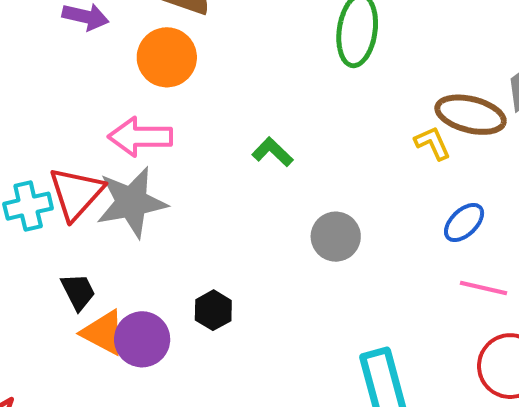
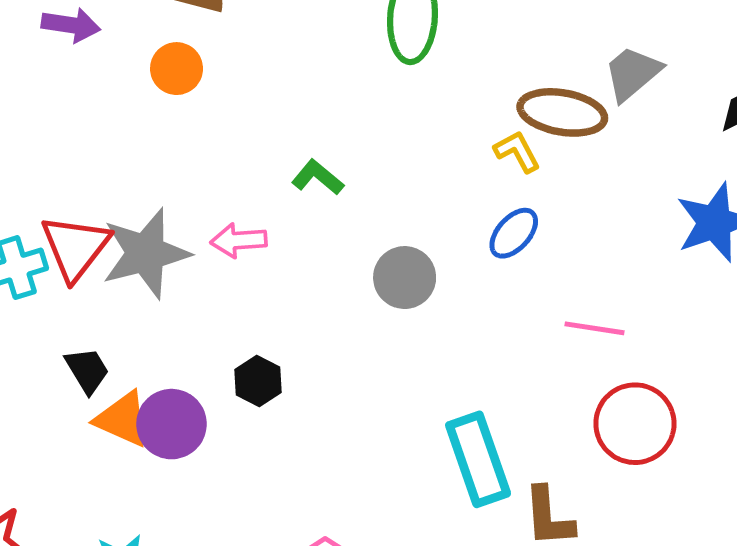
orange circle: (167, 57) -> (177, 69), size x0.7
pink arrow: (140, 137) -> (239, 240), moved, size x0.7
blue ellipse: (464, 222) -> (514, 233), moved

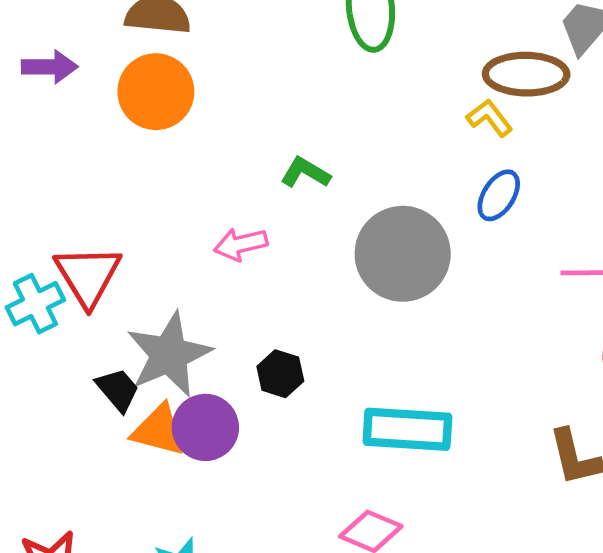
orange circle: (177, 69) -> (156, 92), size x1.5
gray star: (146, 253) -> (169, 354), moved
gray circle: (405, 278) -> (403, 254), size x1.6
cyan rectangle: (478, 459) -> (407, 429), moved, turned -58

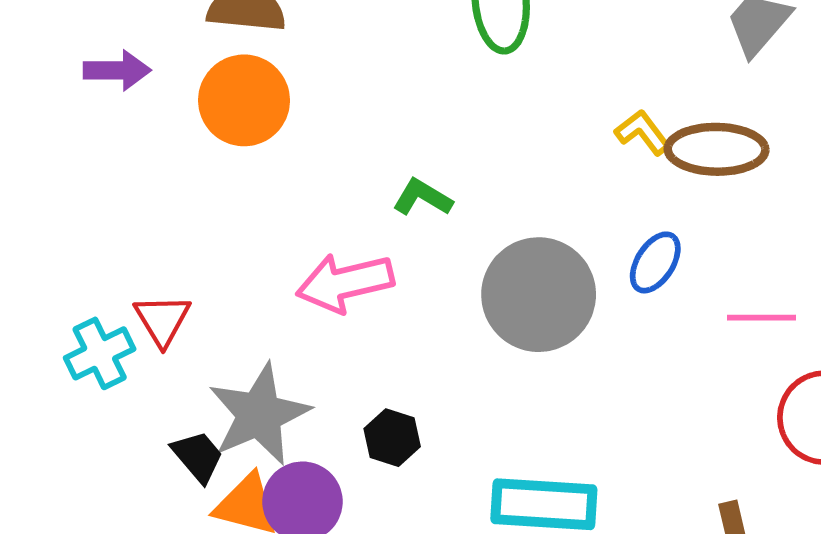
brown ellipse: (526, 74) -> (717, 149), moved
blue ellipse: (499, 195) -> (655, 262), moved
pink arrow: (241, 244) -> (345, 283), size x1.5
red triangle: (88, 276) -> (162, 320), size x0.7

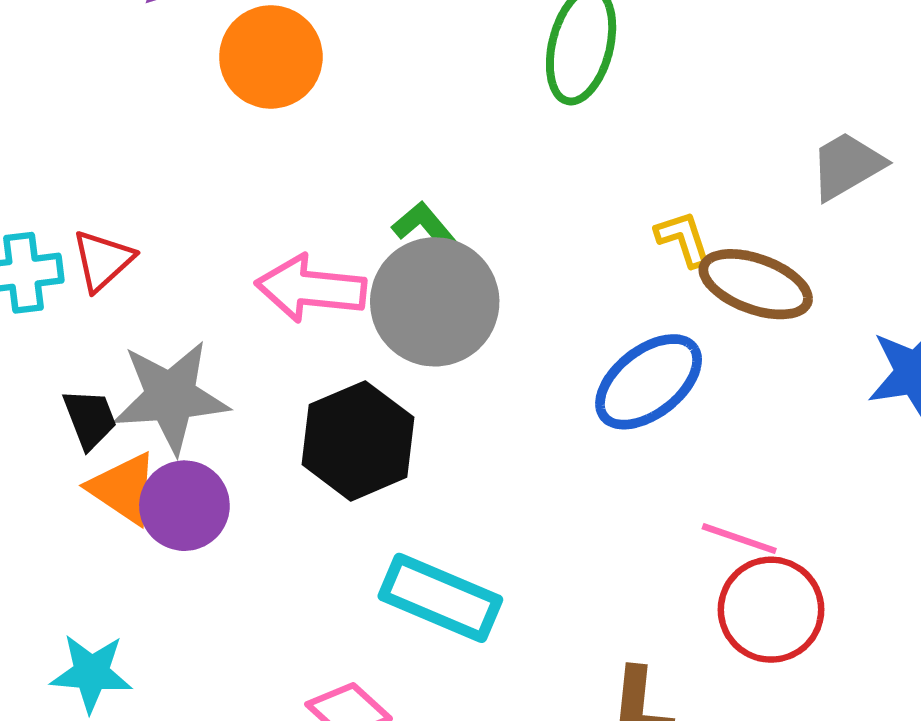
blue ellipse: (655, 262) -> (649, 382), size x1.6
gray circle: (539, 295) -> (435, 302), moved
pink line: (762, 318) -> (739, 539), moved
black hexagon: (392, 438) -> (358, 441), moved, size x1.8

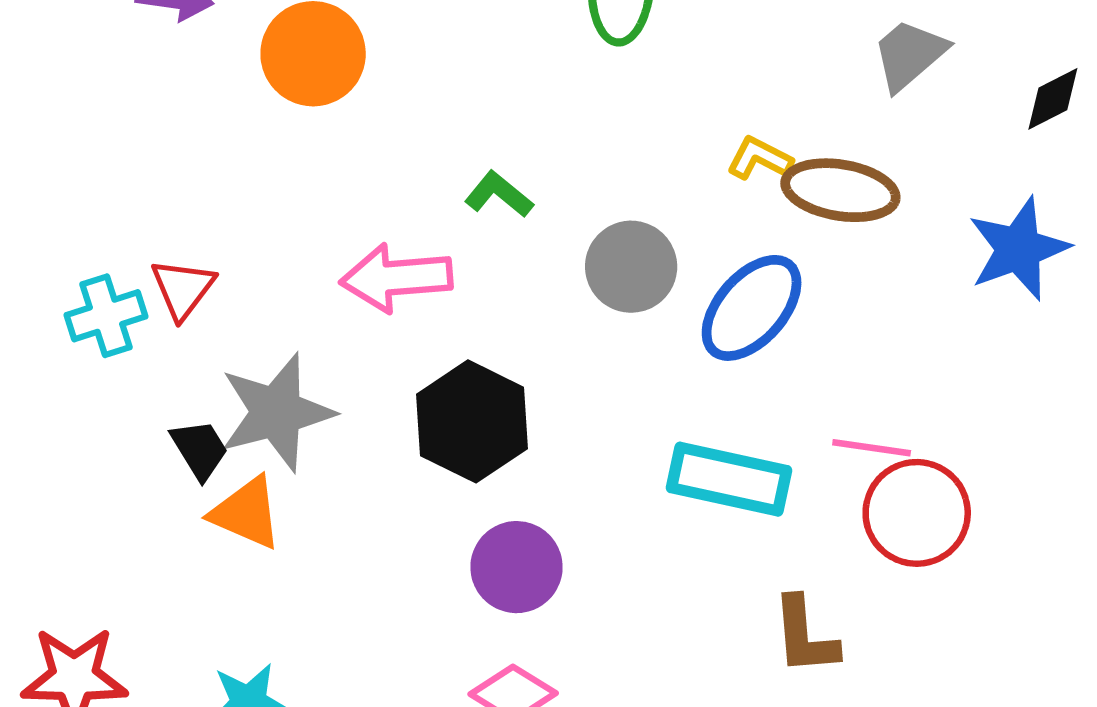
yellow L-shape: (683, 239) -> (760, 158), turned -34
gray circle: (435, 302) -> (631, 267), moved, size x0.7
purple circle: (184, 506) -> (516, 567), moved
cyan rectangle: (440, 598) -> (729, 479), moved

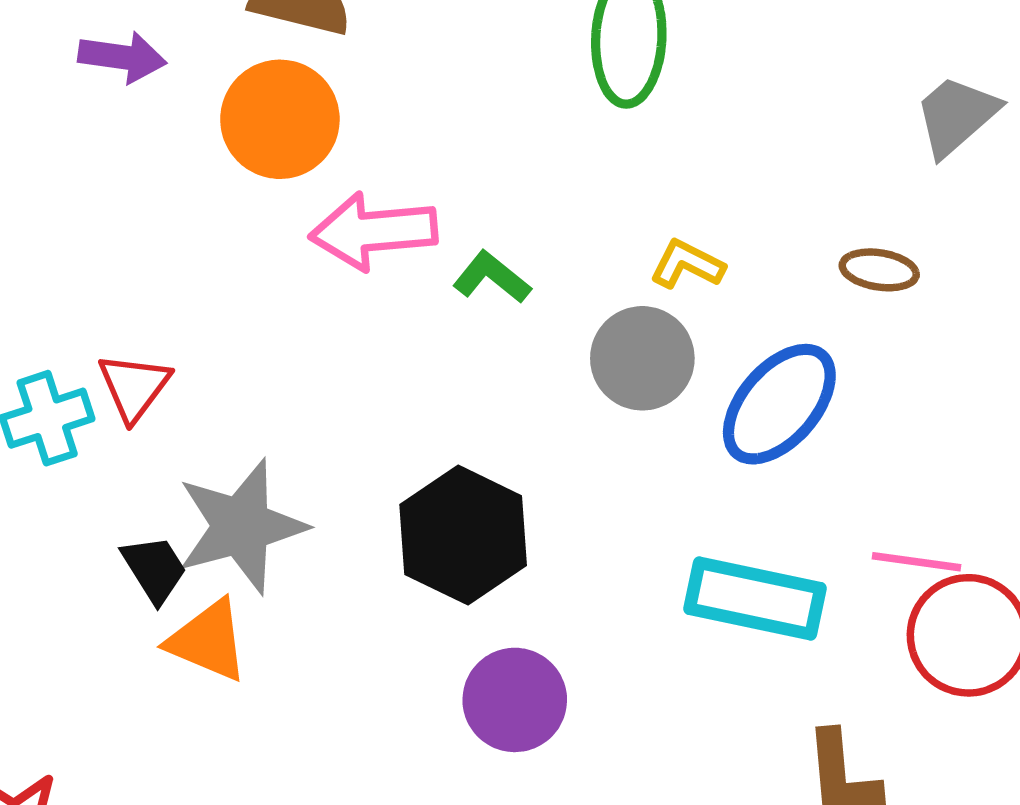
yellow L-shape: (760, 158) -> (687, 264), moved
brown ellipse: (840, 190) -> (879, 270), size x0.6
pink arrow: (396, 278) -> (373, 231), moved

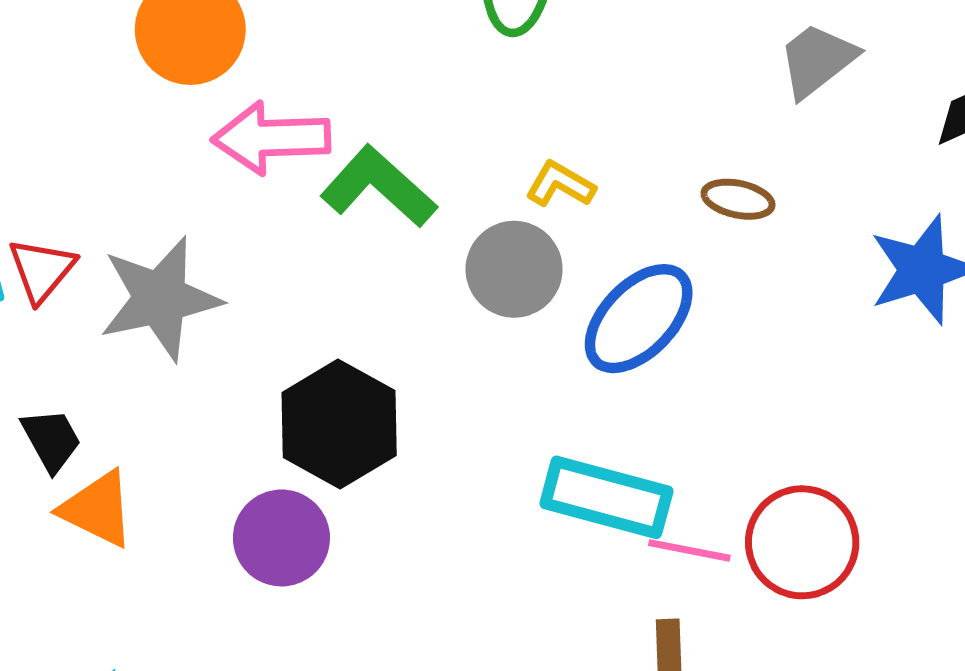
green L-shape: (492, 277) -> (379, 187), size x1.6
gray star: (241, 526) -> (160, 298), moved
pink line: (916, 562) -> (689, 550), moved
purple circle: (515, 700) -> (281, 538), moved

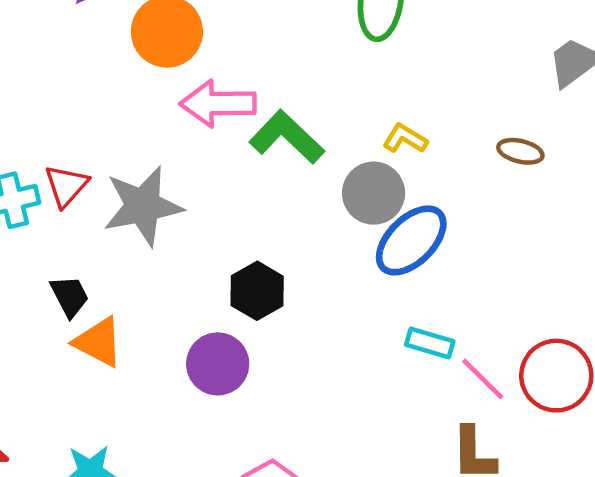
blue ellipse: (639, 319) -> (411, 240), moved
black hexagon: (339, 424) -> (257, 291), size x0.7
cyan rectangle: (606, 497) -> (430, 343), size x0.6
pink line: (689, 550) -> (483, 379), turned 32

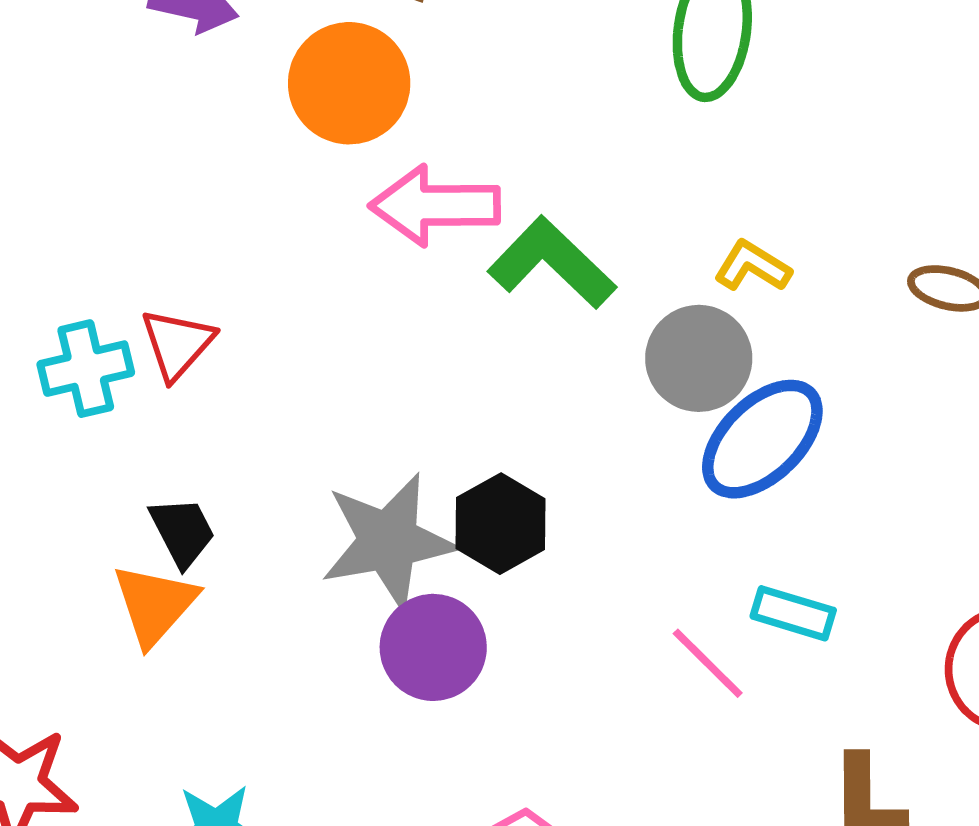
gray star: (143, 206) -> (388, 541), moved
orange triangle: (98, 342) -> (155, 605), moved, turned 44
pink line: (483, 379) -> (708, 663), moved

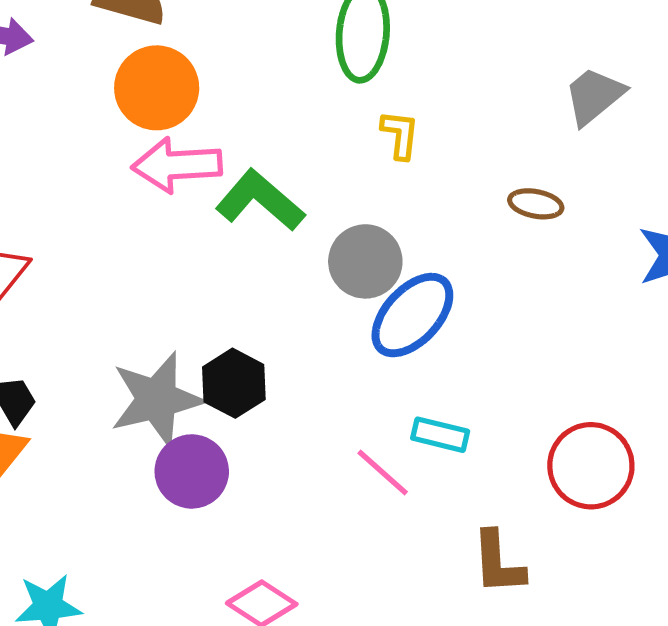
orange circle: (349, 83) -> (157, 88), moved
yellow L-shape: (753, 266) -> (400, 135), moved, turned 68

